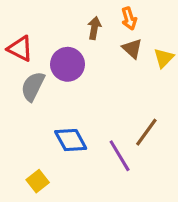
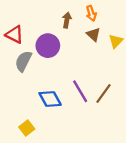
purple line: (120, 156) -> (80, 91), moved

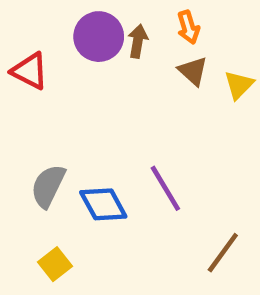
purple circle: (48, 46) -> (99, 37), moved
gray semicircle: (23, 61) -> (48, 186), moved
brown line: (103, 93) -> (223, 253), moved

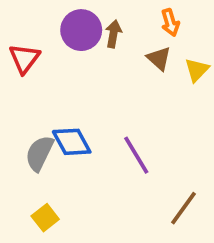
orange arrow: (188, 27) -> (170, 22), moved
red triangle: (30, 71) -> (24, 58), turned 40
blue diamond: (103, 204) -> (72, 142), moved

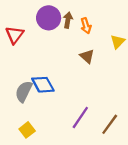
orange arrow: (170, 22) -> (86, 26), moved
brown triangle: (159, 58) -> (87, 56), moved
purple line: (136, 155) -> (80, 118), moved, turned 65

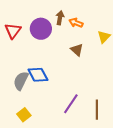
purple circle: (49, 18) -> (41, 29), moved
orange arrow: (86, 26) -> (76, 23), turned 128
brown line: (110, 124) -> (97, 110), turned -36

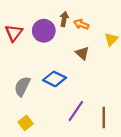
blue diamond: (38, 75) -> (54, 79), moved, turned -35

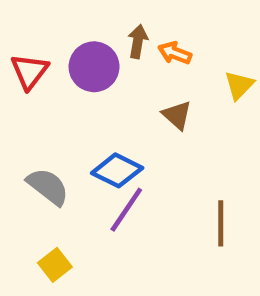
gray semicircle: (22, 86) -> (48, 187), turned 102
purple line: (76, 111) -> (126, 210), moved
brown line: (104, 118) -> (221, 223), moved

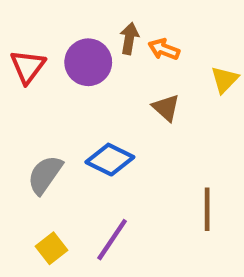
gray semicircle: (48, 187) -> (45, 175), turned -93
purple line: (126, 210) -> (112, 240), moved

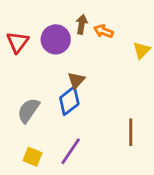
brown triangle: (166, 108) -> (76, 80), moved, turned 30
blue diamond: (110, 160) -> (69, 101), turned -64
yellow square: (51, 248) -> (33, 157), turned -30

